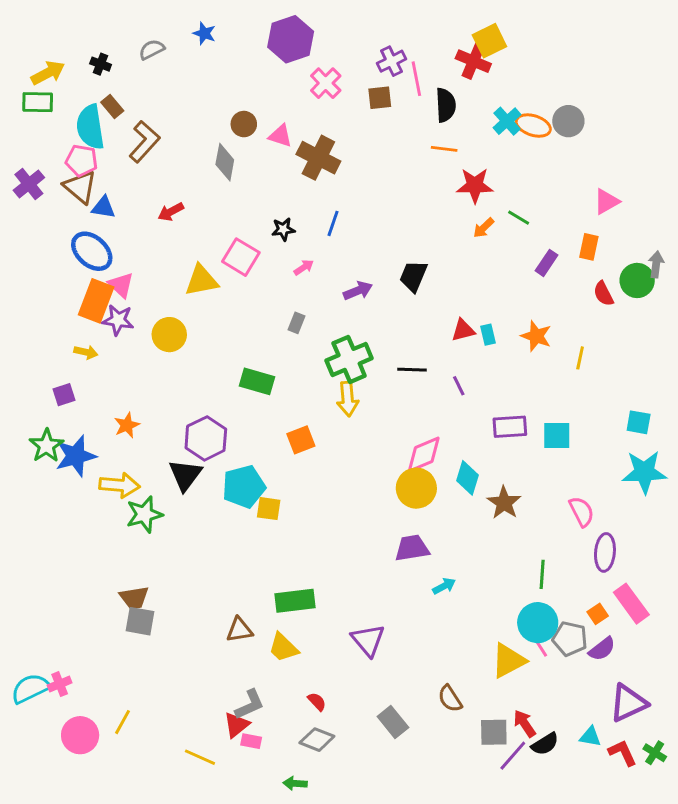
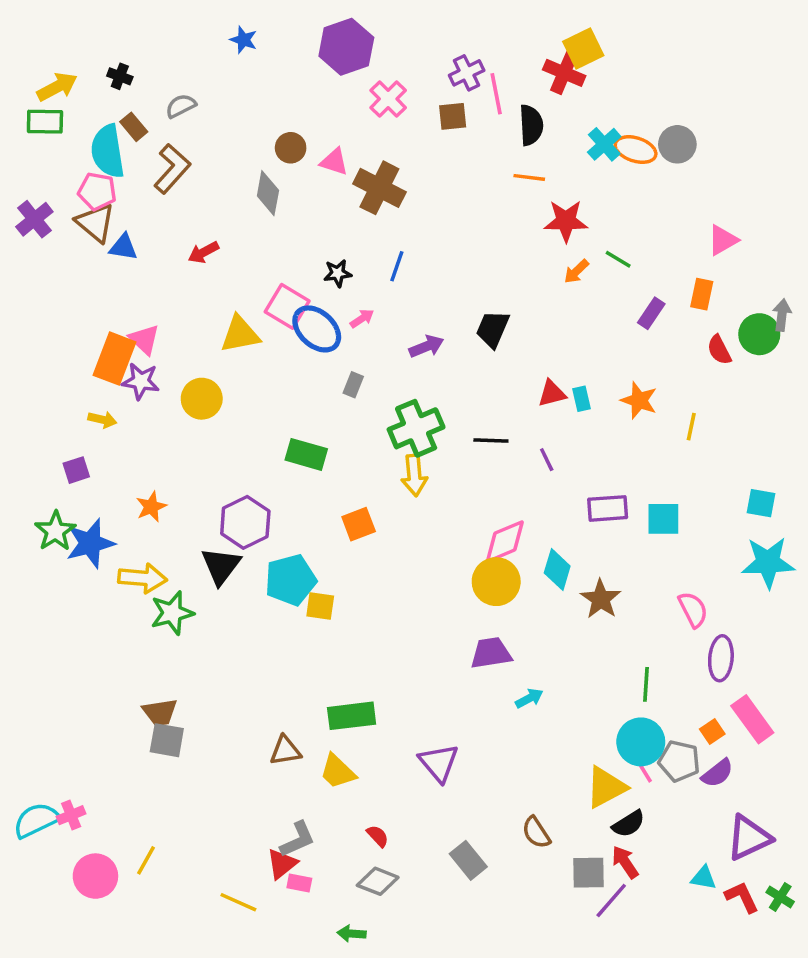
gray semicircle: (152, 49) -> (181, 106), moved
blue ellipse: (92, 251) -> (317, 329), moved
black semicircle: (545, 744) -> (629, 824), moved

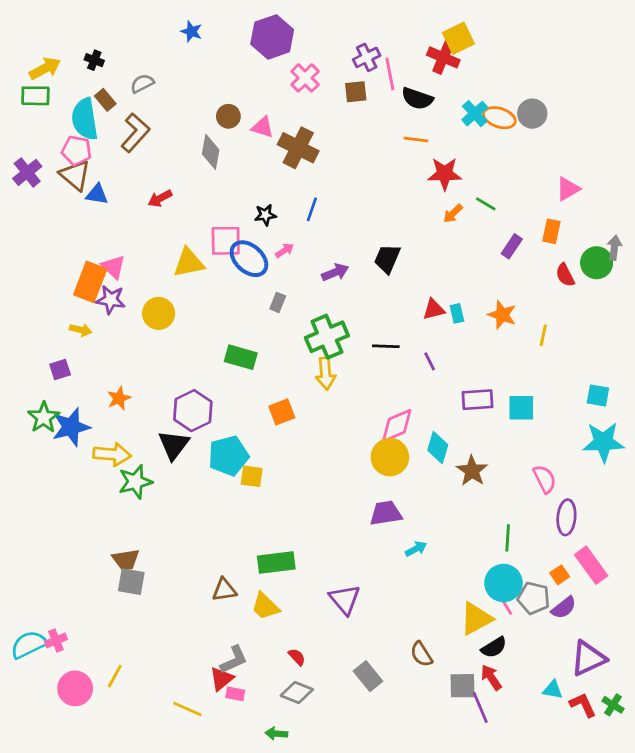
black semicircle: (531, 125) -> (417, 99), turned 112
pink square: (287, 306) -> (226, 241), turned -32
purple line: (611, 900) -> (480, 708), turned -64

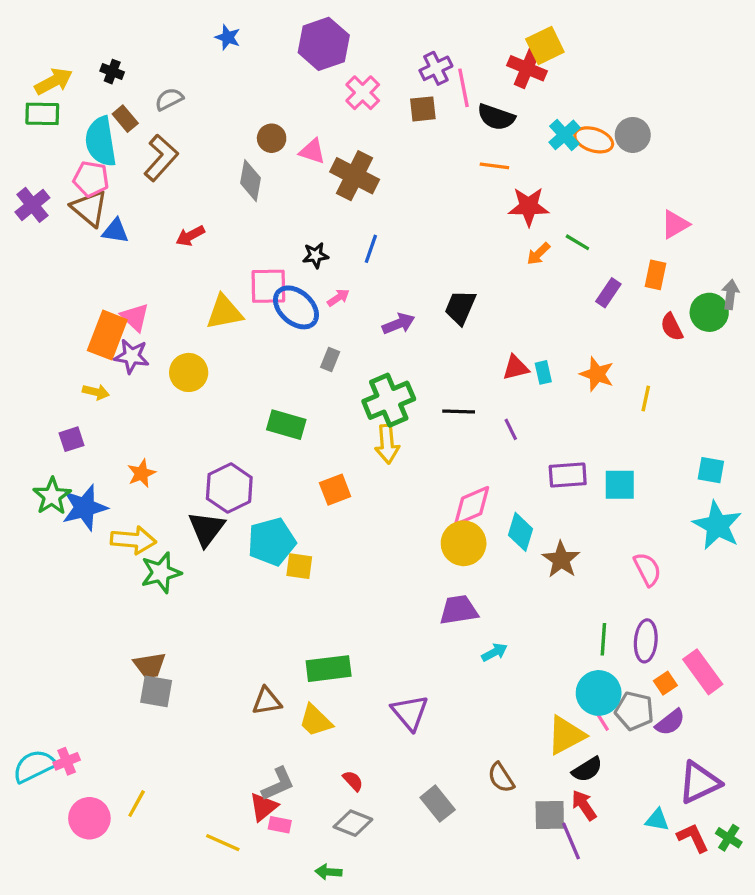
cyan star: (603, 442) -> (717, 525), turned 30
purple ellipse: (566, 517) -> (646, 641), moved

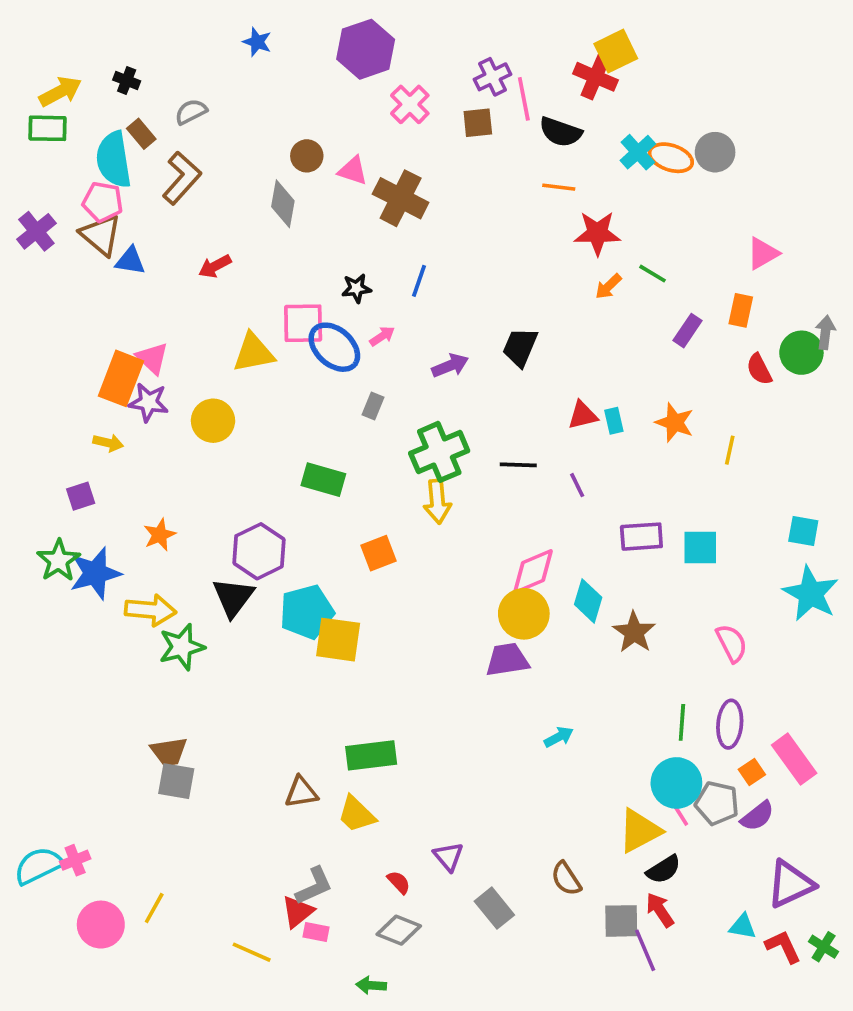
yellow square: (299, 566) -> (338, 640), size x1.5
purple trapezoid: (459, 610) -> (507, 660), moved
purple triangle: (410, 712) -> (448, 857), moved, size x0.7

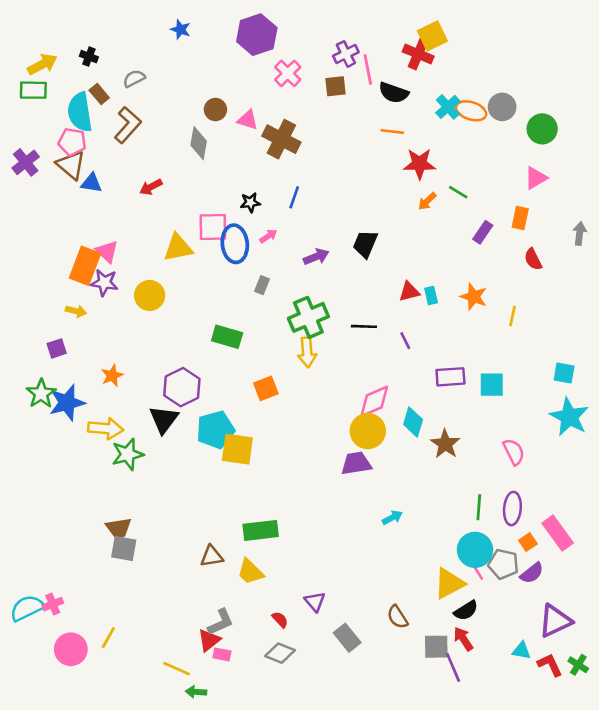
blue ellipse: (334, 347) -> (235, 244), turned 42
green circle: (801, 353) -> (542, 129), moved
green arrow: (371, 985) -> (196, 692), moved

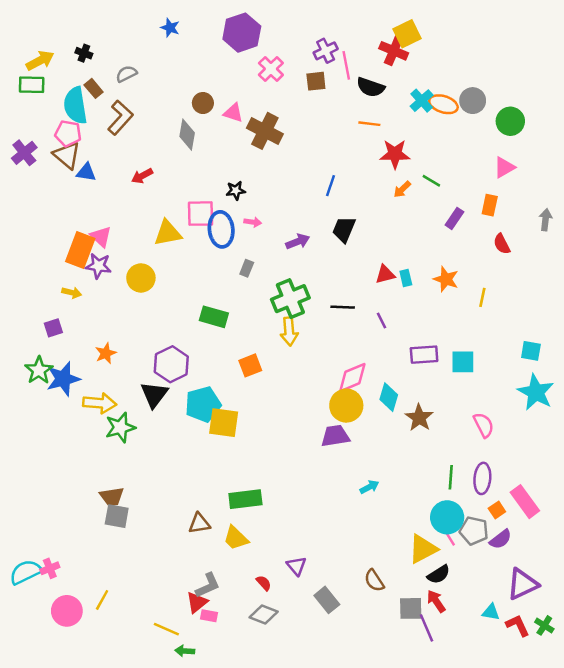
blue line: (294, 197) -> (330, 186), moved
pink arrow: (268, 236) -> (253, 222), turned 42

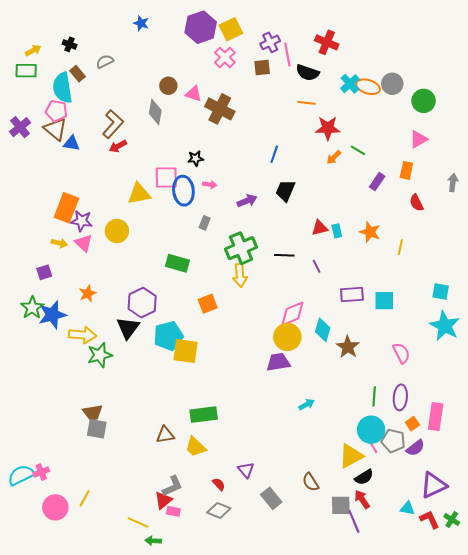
yellow square: (407, 34) -> (231, 29), moved
yellow arrow: (40, 60) -> (33, 50), size x0.7
brown L-shape: (120, 118) -> (113, 124), moved
pink triangle: (101, 237) -> (84, 243), moved
pink rectangle: (525, 502) -> (436, 417), turned 44

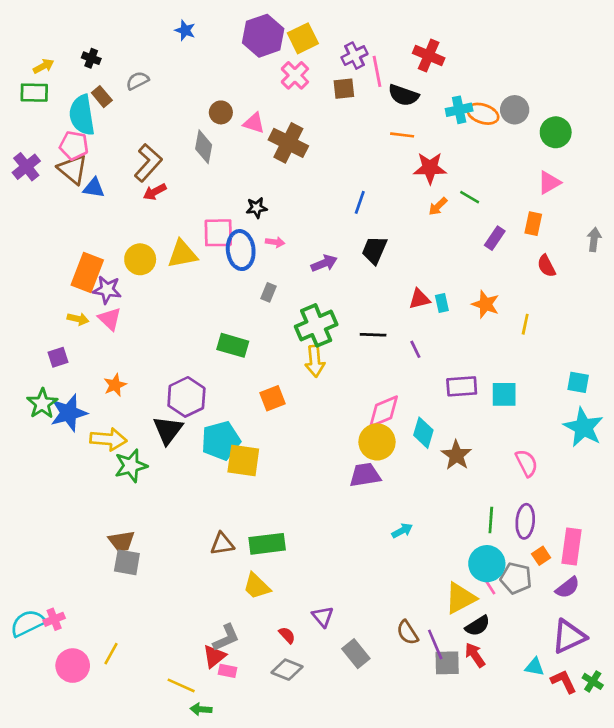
cyan cross: (350, 84) -> (459, 110), turned 30
yellow circle: (117, 231) -> (140, 259), moved
brown triangle: (165, 435) -> (222, 544), moved
purple semicircle: (415, 448) -> (568, 587), moved
purple line: (354, 521) -> (435, 644), moved

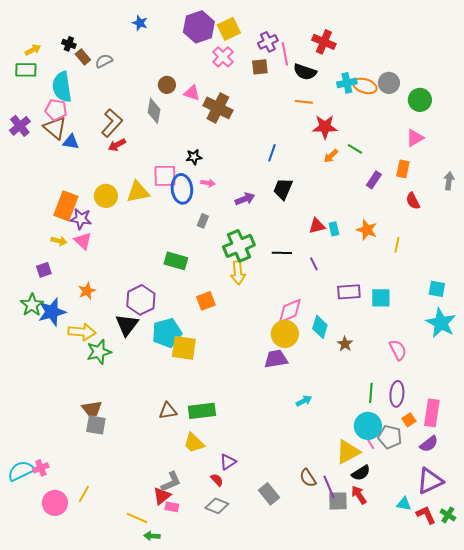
brown rectangle: (102, 97) -> (83, 57), moved
brown star: (456, 455) -> (345, 344), size x0.7
purple triangle: (323, 617) -> (228, 462), moved, turned 36

